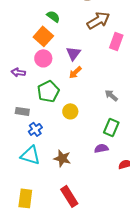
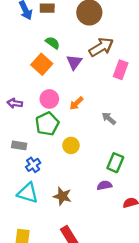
purple triangle: (73, 53) -> (74, 62), moved
pink circle: (43, 58) -> (49, 99), moved
gray arrow: (111, 95) -> (109, 118), moved

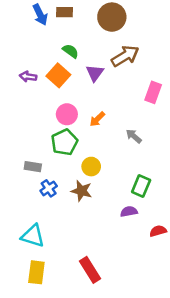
pink rectangle: (121, 70) -> (153, 92), moved
purple arrow: (15, 103) -> (28, 77), moved
cyan triangle: (28, 193) -> (33, 236), moved
brown star: (62, 196) -> (81, 191), moved

